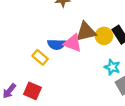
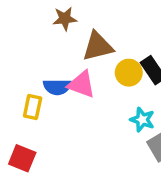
brown triangle: (86, 32) -> (98, 46), moved
yellow rectangle: (40, 57) -> (33, 107), turned 63

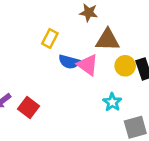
yellow rectangle: (33, 107) -> (50, 38), moved
cyan star: (142, 120) -> (112, 102), moved

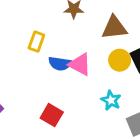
brown triangle: (108, 40) -> (114, 28), moved
red square: (28, 108) -> (52, 115), moved

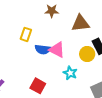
yellow circle: (120, 60) -> (87, 54), moved
cyan star: (111, 100) -> (70, 73), moved

